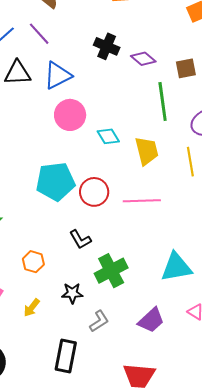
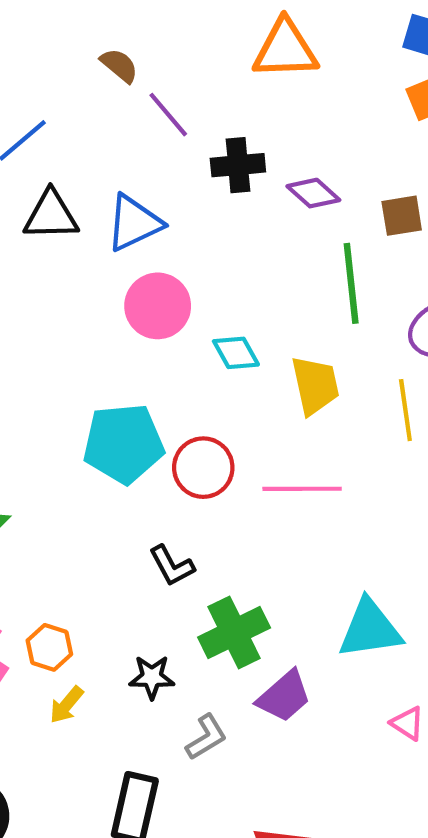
purple line: (39, 34) -> (168, 115), moved
black cross: (107, 46) -> (238, 165), turned -30
orange hexagon: (33, 262) -> (49, 647), moved
purple trapezoid: (151, 320) -> (284, 696), moved

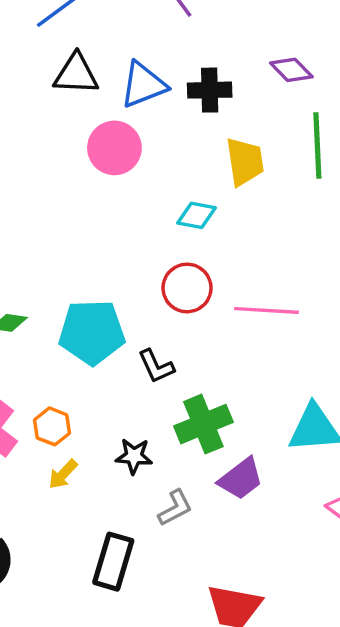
black cross: (238, 165) -> (210, 90), moved
pink circle: (158, 306) -> (114, 148), moved
cyan diamond: (236, 353) -> (197, 215), moved, turned -54
yellow trapezoid: (315, 385) -> (245, 162), moved
cyan pentagon: (123, 444) -> (92, 332), moved

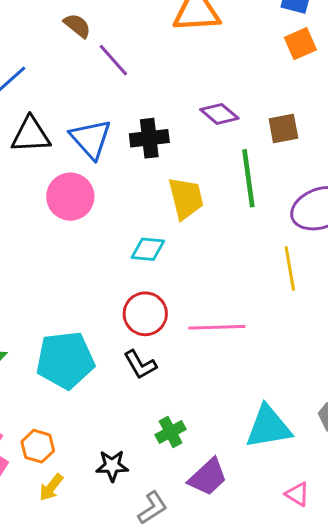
blue triangle: (143, 85) -> (91, 139), turned -45
black L-shape: (156, 366) -> (140, 365), moved
green cross: (203, 424) -> (171, 432), size x0.6

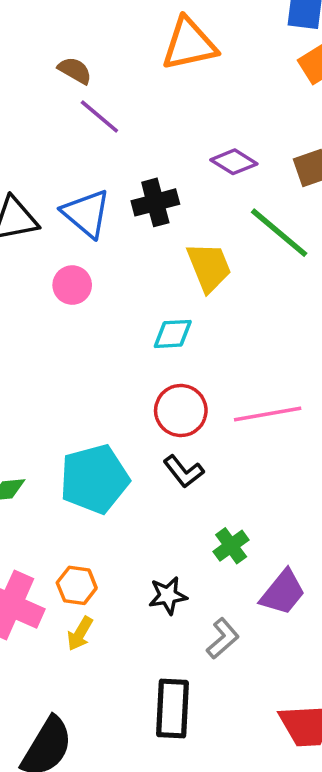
brown semicircle: (77, 26) -> (75, 70), moved
green line: (248, 178) -> (279, 233), turned -34
pink circle: (70, 197) -> (72, 285), size x0.7
yellow arrow: (51, 487) -> (80, 634), moved

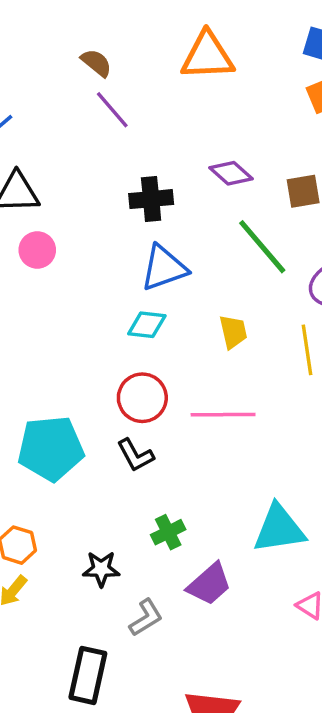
blue triangle: (86, 213) -> (164, 268), moved, turned 51
yellow trapezoid: (209, 267) -> (233, 332), moved, size x0.7
pink circle: (72, 285) -> (37, 250), moved

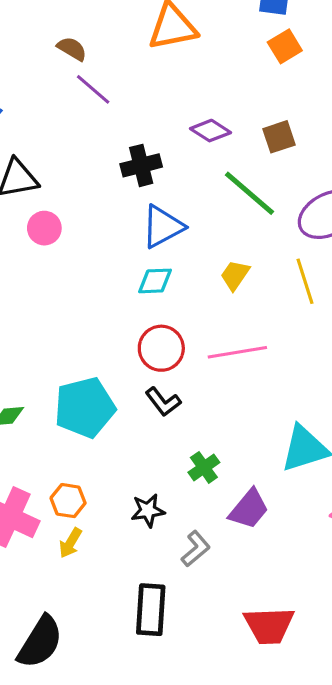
yellow trapezoid: (233, 332) -> (235, 275), turned -124

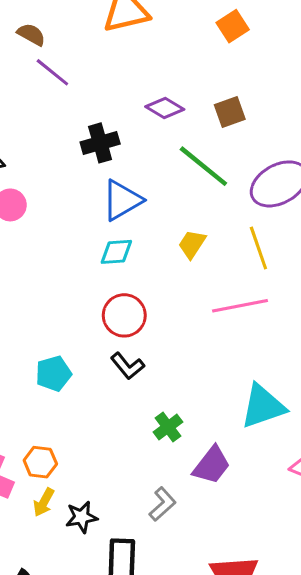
pink line: (237, 352) -> (240, 306), moved
cyan pentagon: (85, 407) -> (53, 374), size x0.6
black star: (148, 510) -> (82, 517), moved

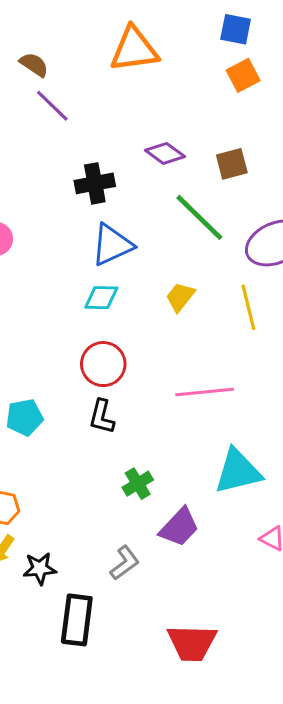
pink line: (240, 306) -> (205, 392), moved
black L-shape: (127, 366) -> (102, 417), turned 48

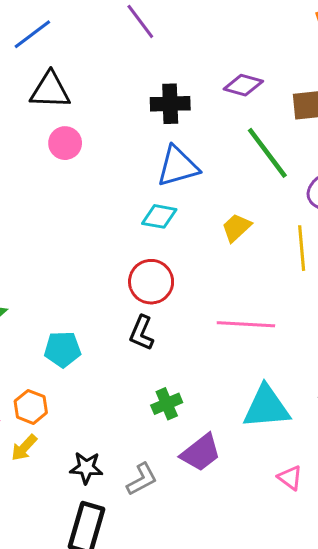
purple diamond: (165, 153) -> (243, 85), turned -30
cyan pentagon: (24, 417) -> (63, 349), moved
black star: (40, 568) -> (86, 468), moved

